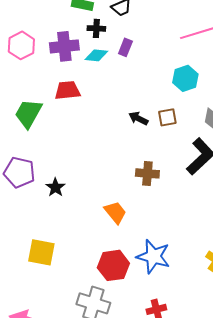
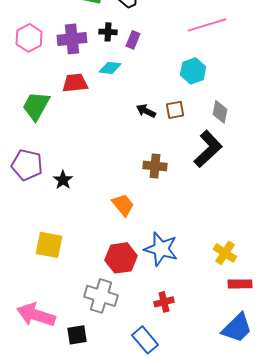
black cross: (96, 28) -> (108, 32), moved
cyan diamond: (96, 55) -> (110, 68), moved

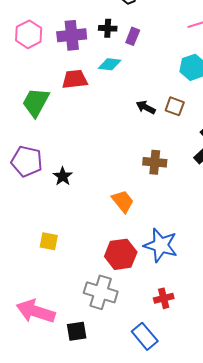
brown square: (175, 110) -> (175, 106), turned 30
yellow square: (49, 245) -> (49, 241), size x0.7

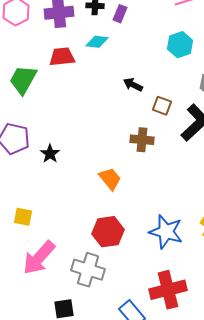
brown square: (175, 106) -> (162, 106), moved
yellow square: (49, 241) -> (23, 217), moved
blue star: (161, 245) -> (166, 232), moved
red cross: (164, 298) -> (168, 290), moved, size x1.8
pink arrow: (36, 311) -> (39, 258), moved, turned -66

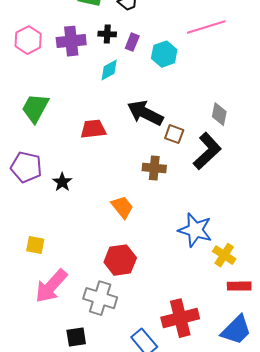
cyan diamond: (97, 42) -> (109, 70), turned -35
cyan hexagon: (180, 45) -> (164, 54), moved
red trapezoid: (62, 57) -> (93, 129), moved
black arrow: (133, 85) -> (145, 113), size x1.8
blue star: (166, 232) -> (195, 230), moved

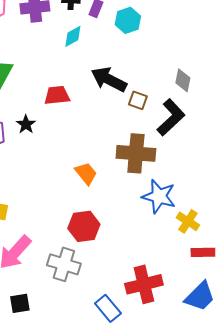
brown cross: (154, 168) -> (136, 153), moved, size x1.6
black star: (62, 182) -> (26, 124), moved
black square: (76, 337) -> (20, 303), moved

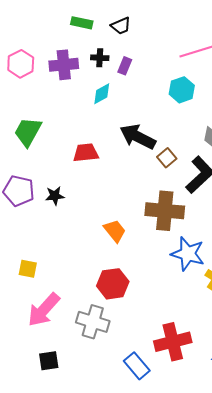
cyan hexagon: (128, 20) -> (182, 90), moved
brown square: (138, 100) -> (167, 158), turned 30
black star: (26, 124) -> (55, 196), moved, turned 30

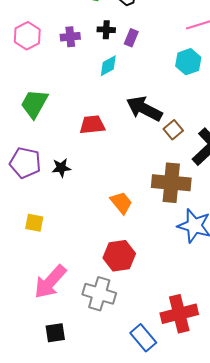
purple cross: (64, 65) -> (70, 37), size x0.7
yellow square: (28, 269) -> (34, 223), moved

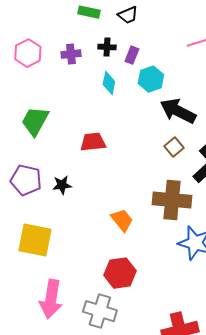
cyan hexagon: (188, 62) -> (151, 79), moved
cyan diamond: (108, 66) -> (109, 83), turned -50
black arrow: (144, 109) -> (178, 111), moved
yellow square: (34, 223) -> (35, 240), size x1.8
pink arrow: (50, 282) -> (51, 299), turned -33

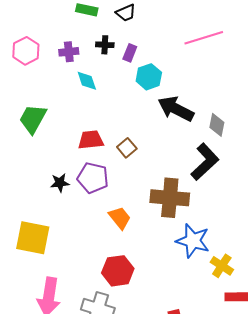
cyan diamond: (109, 83) -> (87, 81), moved, turned -30
brown square: (174, 147) -> (127, 148), moved
purple pentagon: (26, 180) -> (93, 178), moved

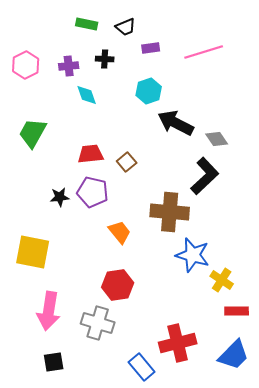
purple rectangle: (130, 53) -> (151, 48), moved, turned 60
gray diamond: (217, 125) -> (217, 139), turned -45

